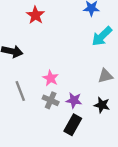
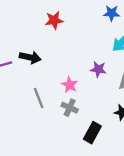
red star: (35, 15) -> (54, 20), turned 30
purple star: (74, 100) -> (98, 69), moved

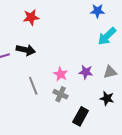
red star: (54, 20) -> (31, 17), moved
purple star: (98, 69) -> (86, 72), moved

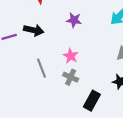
purple star: (86, 72) -> (74, 20), moved

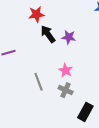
black arrow: (34, 30) -> (48, 34), moved, turned -138

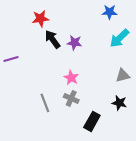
gray line: (39, 82) -> (45, 103), moved

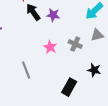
gray triangle: (123, 75) -> (97, 35), moved
gray cross: (71, 98) -> (75, 44), moved

